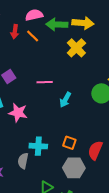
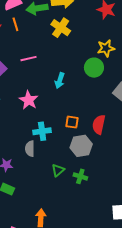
orange line: (33, 36) -> (15, 24), turned 40
pink line: (45, 82) -> (28, 59), moved
pink star: (18, 113) -> (29, 100), moved, turned 30

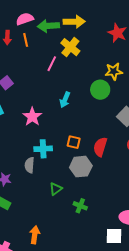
pink line: (28, 59) -> (52, 64), moved, turned -56
green cross: (80, 176) -> (80, 206), moved

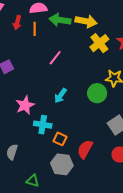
yellow cross: (70, 47) -> (99, 43), moved
cyan cross: (43, 149) -> (43, 125), moved
green triangle: (56, 189) -> (33, 181), turned 40

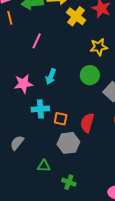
green circle: (97, 93) -> (90, 75), moved
pink star: (25, 105) -> (23, 84), moved, turned 30
gray semicircle: (12, 152) -> (17, 143), turned 35

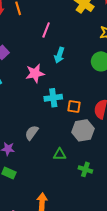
cyan arrow: (51, 77) -> (59, 55), moved

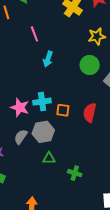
pink line: (46, 30) -> (34, 34), turned -42
pink star: (35, 73) -> (20, 107), moved, turned 30
gray hexagon: (83, 130) -> (43, 132), moved

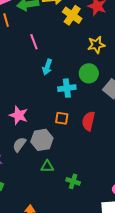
cyan cross: (42, 102) -> (67, 88), moved

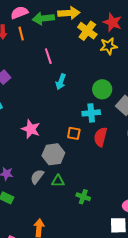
yellow star: (96, 45) -> (109, 46), moved
cyan cross: (67, 88) -> (91, 113), moved
gray semicircle: (19, 145) -> (37, 177), moved

